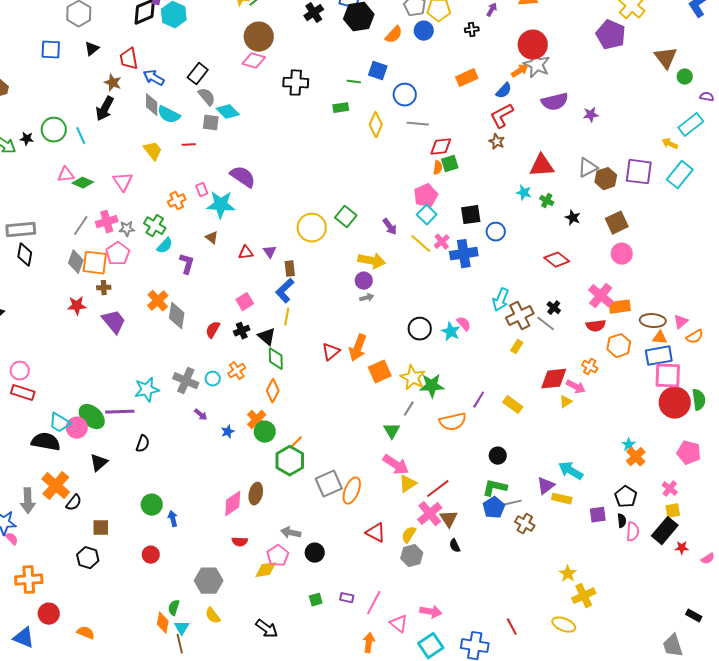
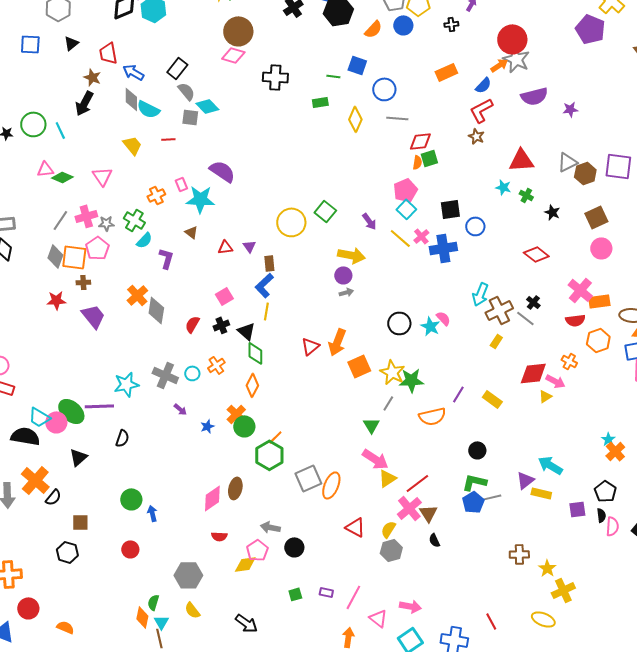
brown cross: (525, 524) -> (519, 554), moved, turned -30

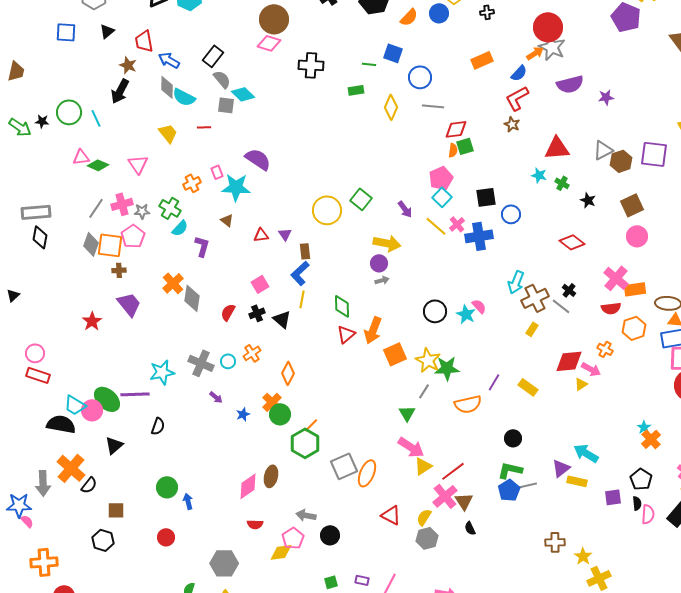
red star: (56, 300) -> (92, 321), moved, turned -30
green diamond: (255, 353) -> (342, 306), moved

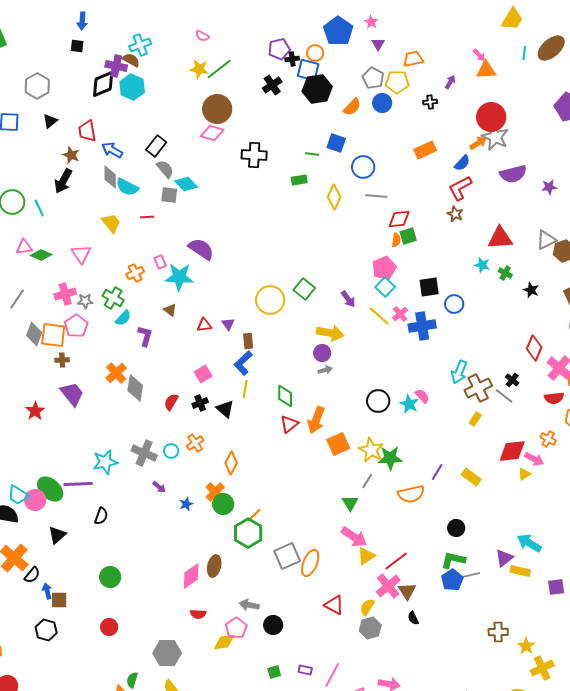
gray line: (96, 208) -> (17, 299), moved
red diamond: (572, 242) -> (534, 348), moved, turned 75
blue arrow: (188, 501) -> (47, 591), moved

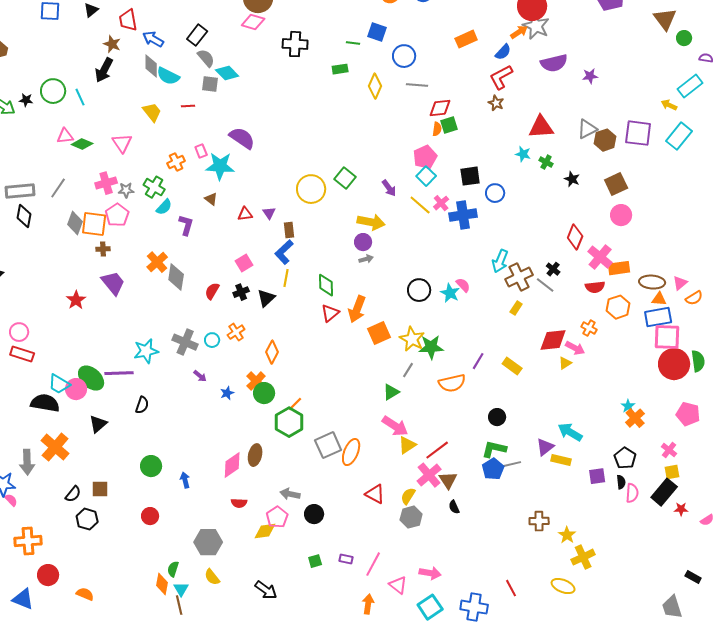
black triangle: (225, 409) -> (266, 298), turned 36
green triangle: (350, 503) -> (391, 392), turned 30
black semicircle: (32, 575) -> (73, 494), moved
blue arrow: (47, 591) -> (185, 480), moved

